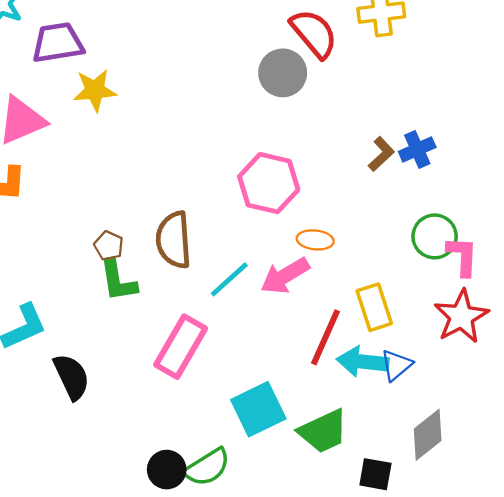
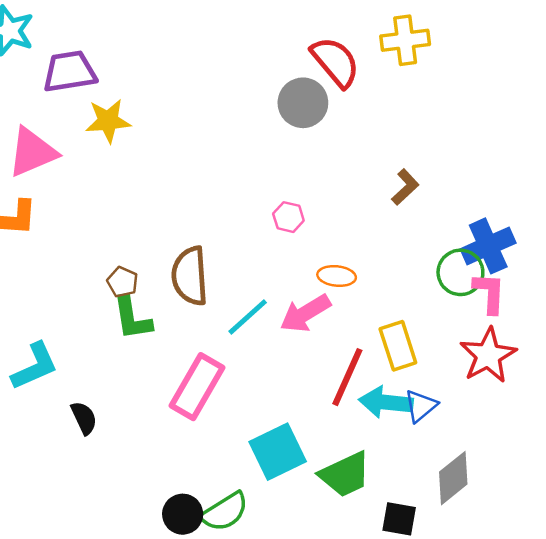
blue cross: (417, 149) -> (488, 246), moved, size x1.4
pink hexagon: (269, 183) -> (288, 217), size x0.5
black semicircle: (72, 377) -> (84, 418), size x0.7

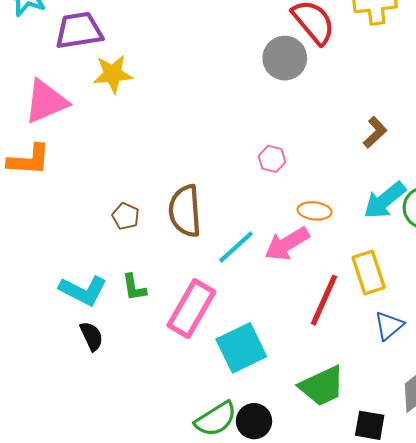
green L-shape: (132, 318) -> (134, 287), moved, size x0.7
cyan L-shape: (35, 366) -> (83, 291), moved, turned 51
cyan arrow: (386, 402) -> (385, 200), moved, turned -45
cyan square: (278, 452) -> (241, 348), moved
black circle: (183, 514) -> (254, 421), moved

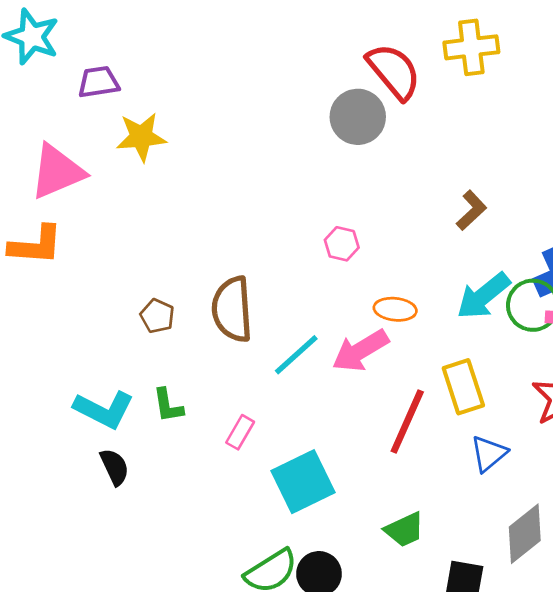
purple trapezoid: (79, 30) -> (99, 82), size x0.7
pink rectangle: (191, 309) -> (240, 432), size x0.5
green trapezoid: (322, 386) -> (405, 530), size x0.7

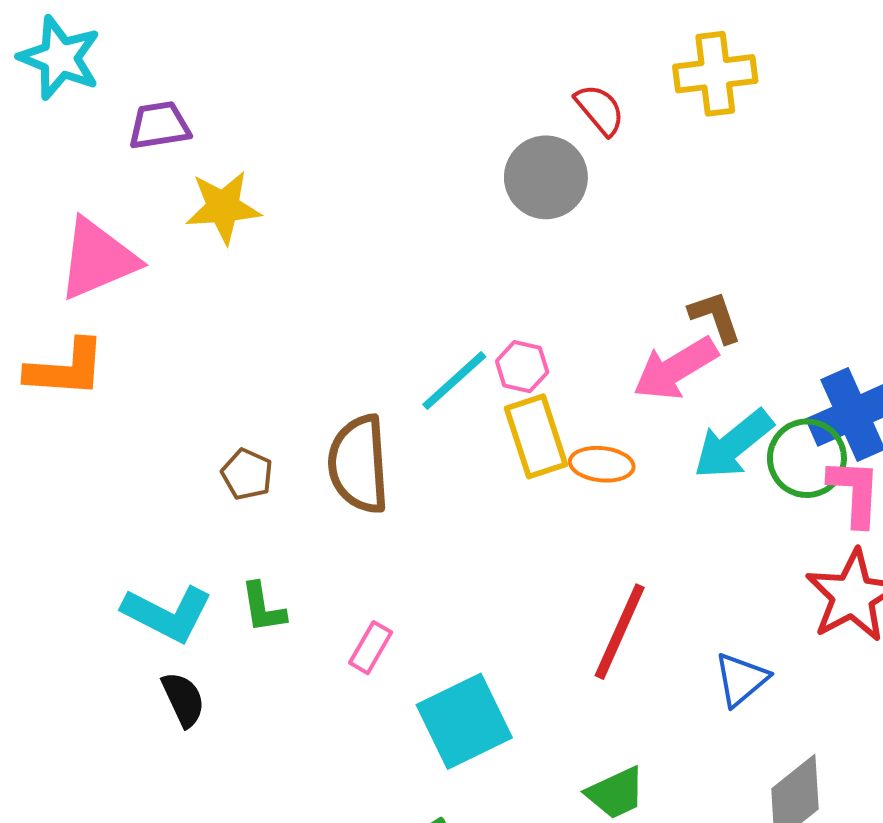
red semicircle: (394, 71) -> (600, 110), size x0.6
brown L-shape: (471, 210) -> (715, 317), turned -66
pink arrow: (360, 351) -> (675, 369), moved
cyan line: (296, 355) -> (454, 381), moved
yellow rectangle: (463, 387) -> (536, 436), moved

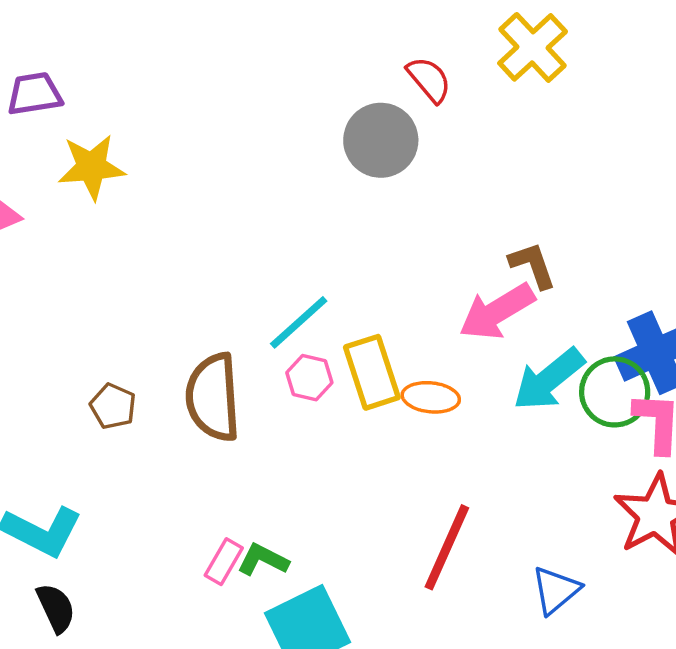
yellow cross: (715, 74) -> (533, 47), turned -36
pink hexagon: (522, 367) -> (309, 378), moved
green L-shape: (263, 608) -> (263, 560), moved, turned 126

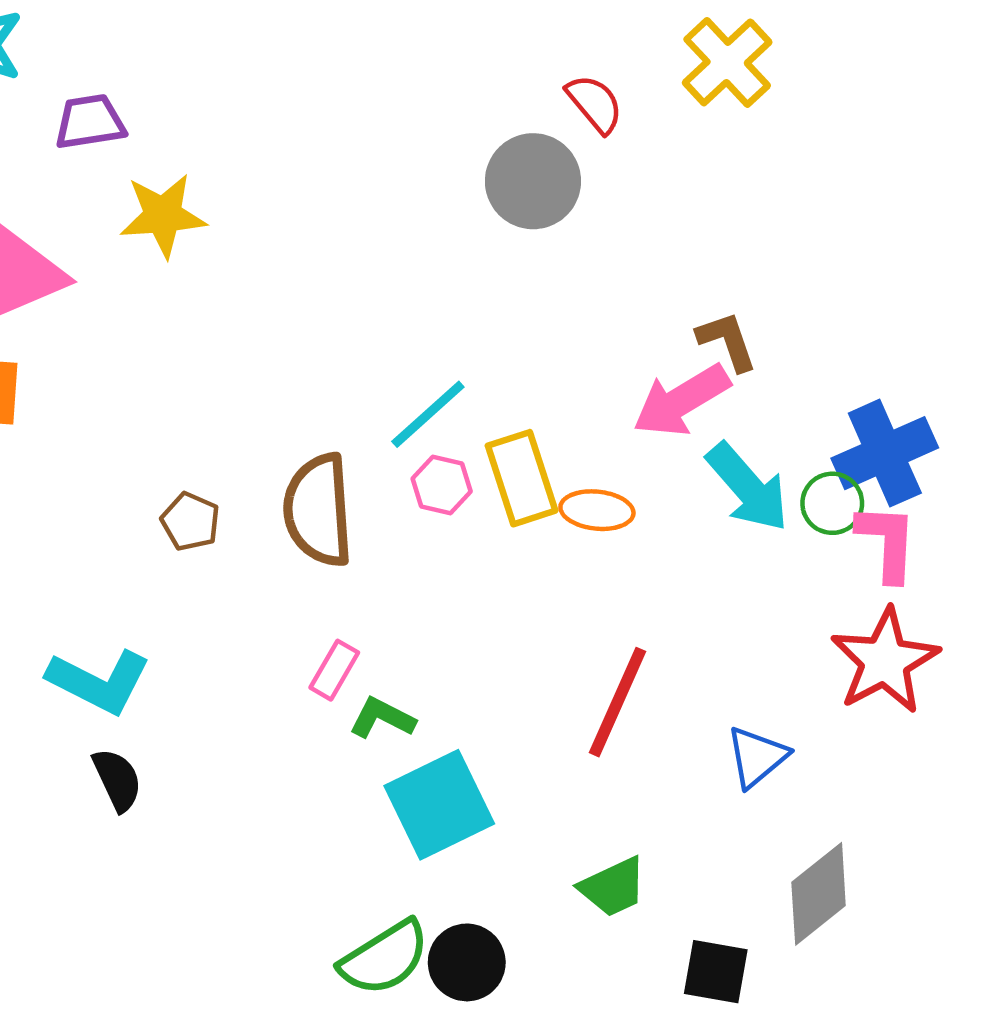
cyan arrow: (549, 379) -> (748, 487), turned -92
green circle: (615, 392) -> (832, 503), size x0.7
pink rectangle: (224, 562) -> (334, 670), moved

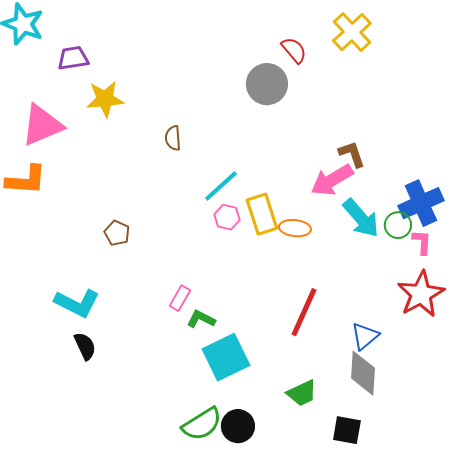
brown semicircle: (318, 510) -> (173, 138), moved, size x0.5
pink L-shape: (887, 542) -> (422, 242), size x0.7
gray diamond: (819, 894) -> (363, 373), moved, turned -48

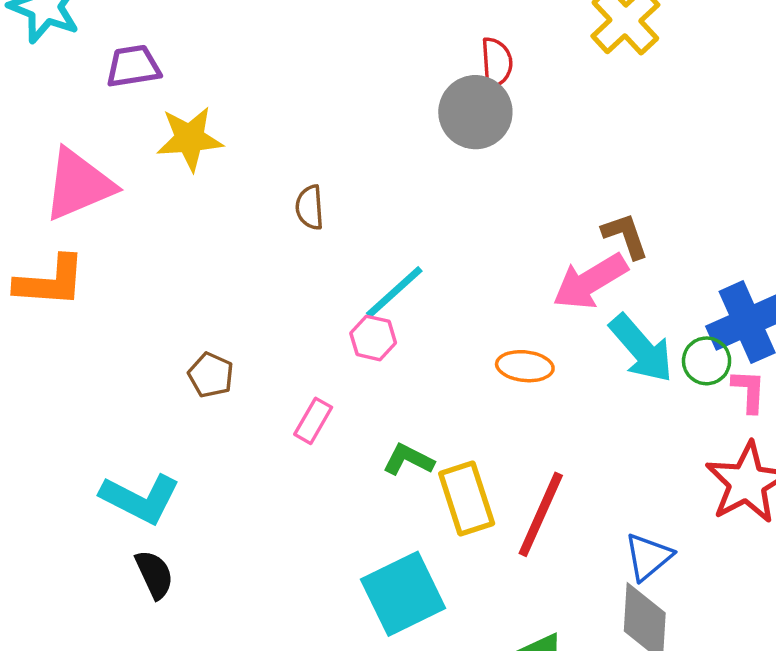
red semicircle: (294, 50) -> (497, 63), moved, turned 36
yellow rectangle: (262, 214) -> (467, 498), moved
pink hexagon: (227, 217) -> (373, 338), moved
pink rectangle: (180, 298) -> (313, 421), moved
green L-shape: (201, 319) -> (408, 460), moved

